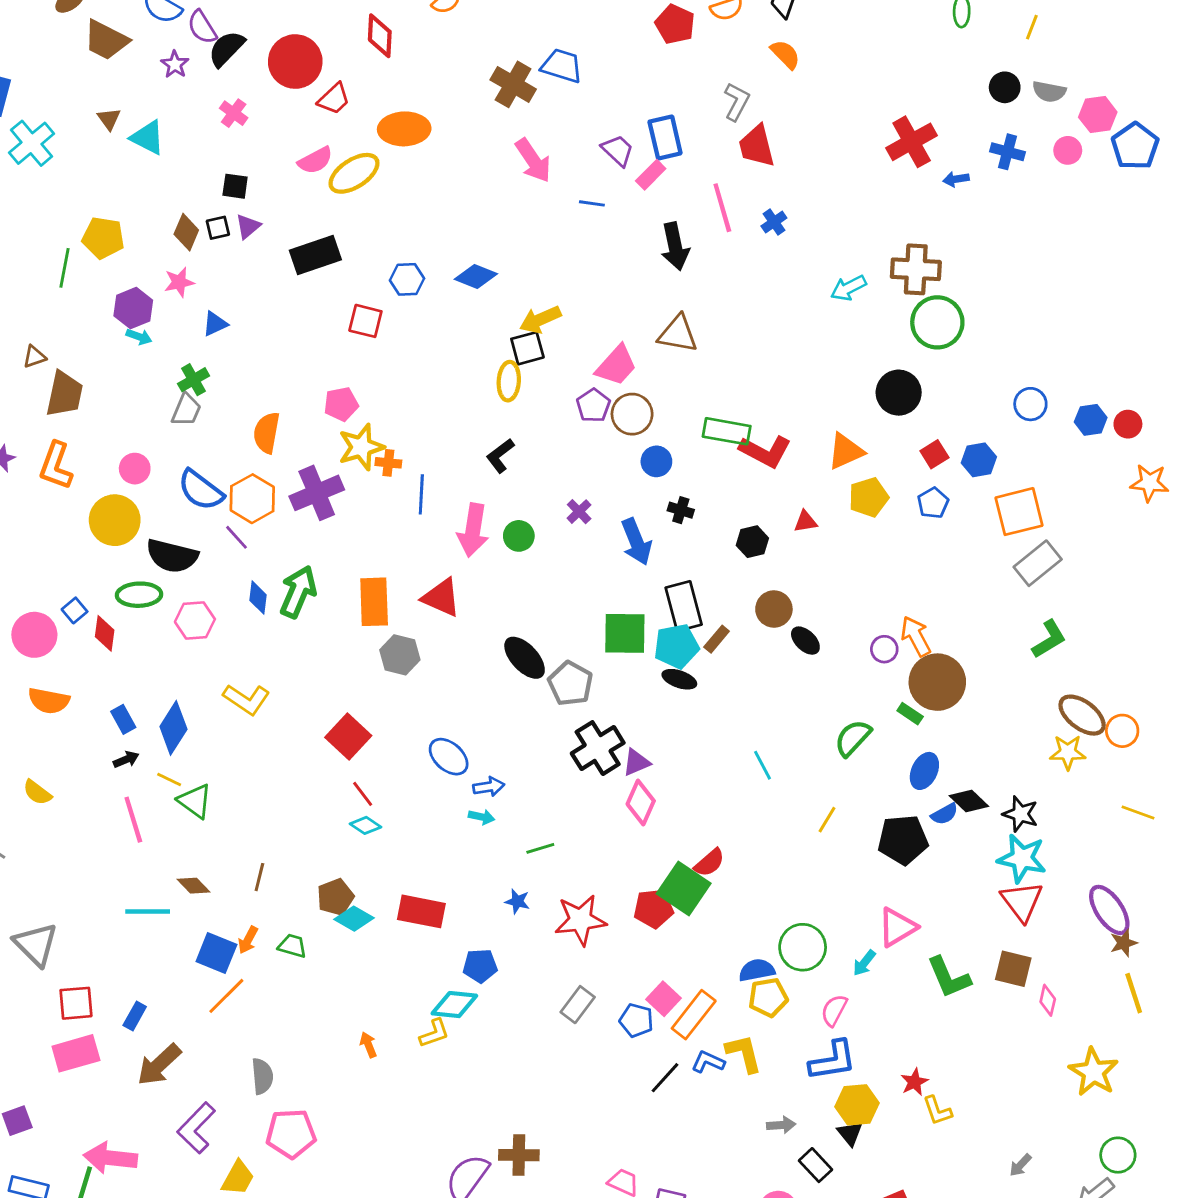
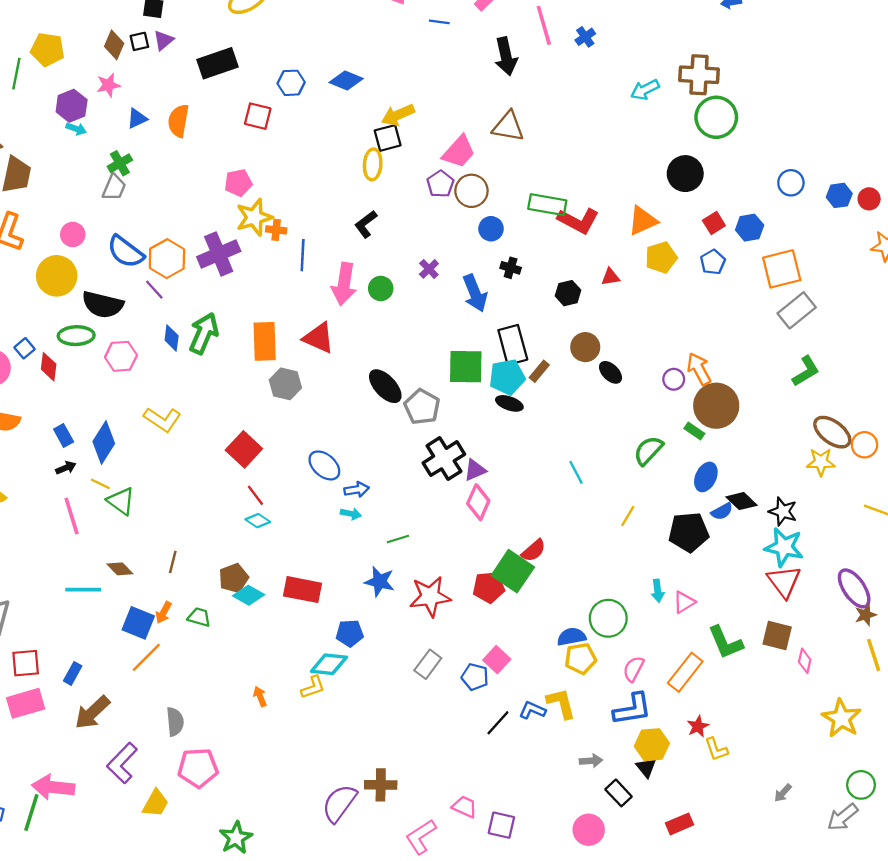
orange semicircle: (267, 433) -> (178, 121), moved
blue star: (517, 901) -> (380, 582), size x1.5
pink triangle: (897, 927) -> (684, 602), size x0.7
cyan arrow: (864, 963) -> (658, 591), moved, turned -45
orange rectangle: (694, 1015) -> (685, 672), moved

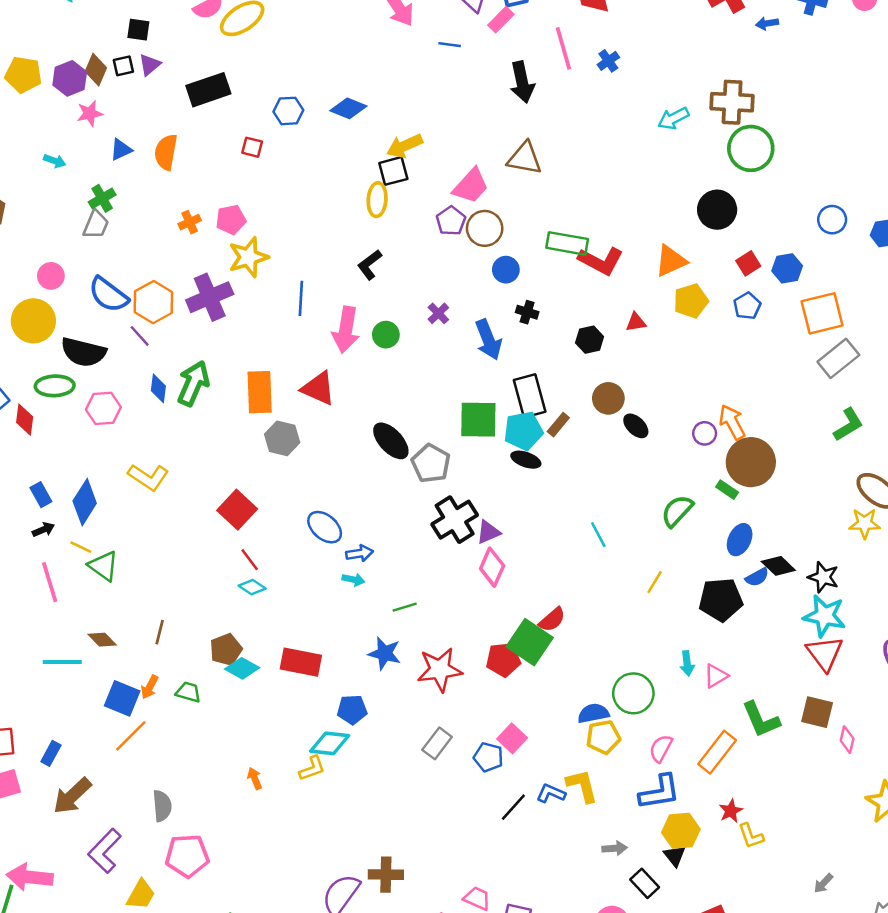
purple hexagon: (72, 106) -> (70, 78), moved
red square: (258, 116) -> (252, 147), size x0.7
orange cross: (276, 230) -> (190, 222), moved, turned -30

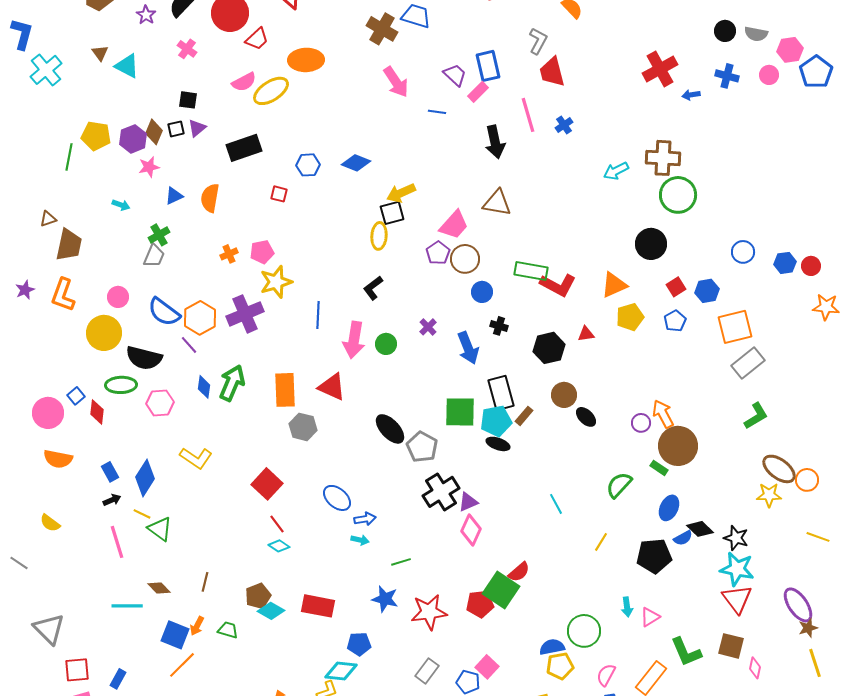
black hexagon: (590, 340) -> (549, 348), size x1.4

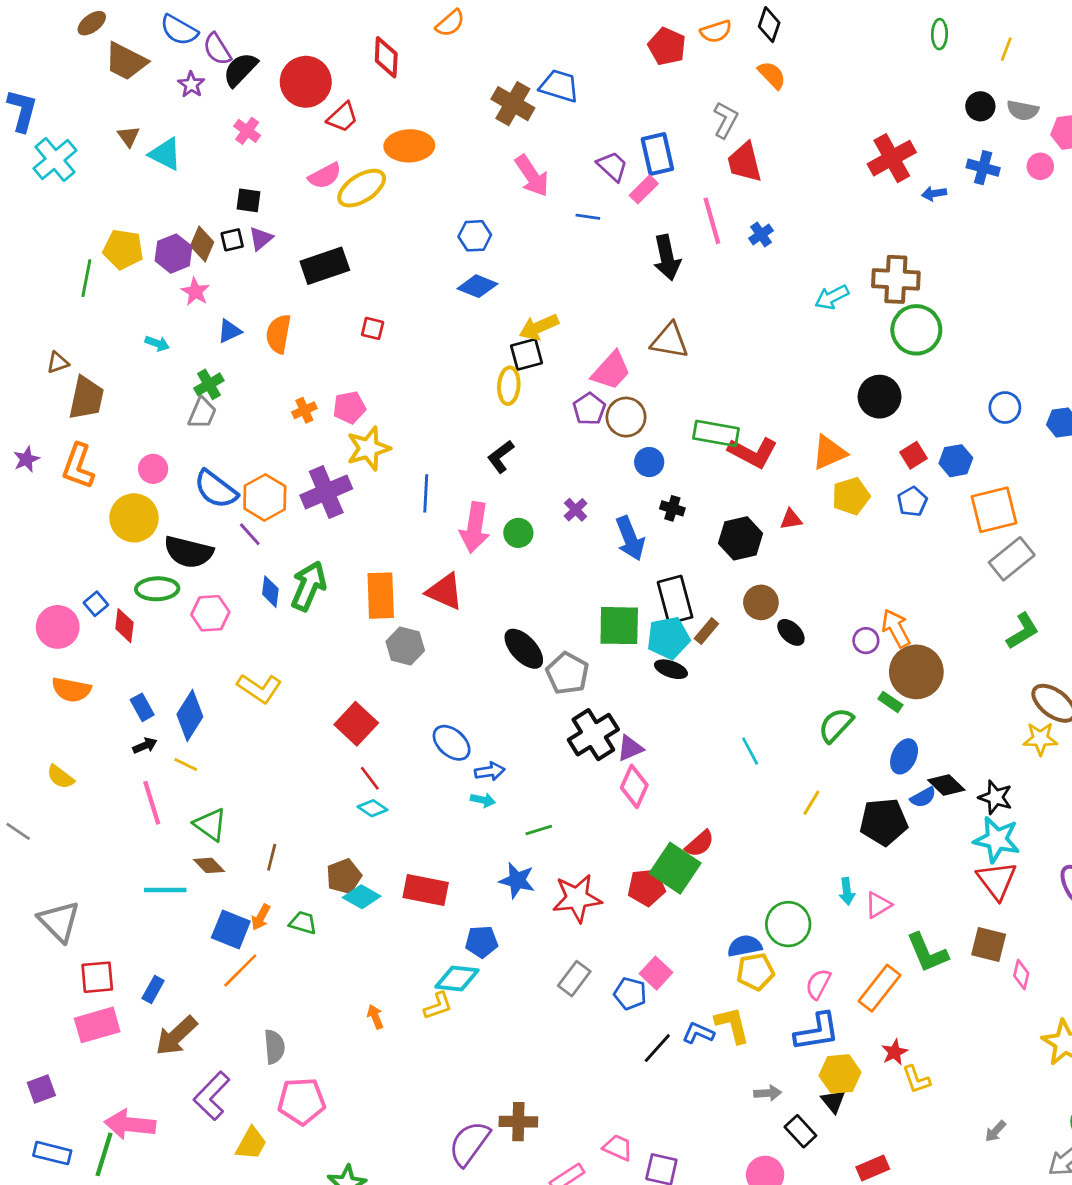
blue hexagon: (308, 165) -> (475, 236), moved
pink star: (149, 167) -> (195, 292), turned -30
green triangle: (160, 529) -> (210, 825), moved

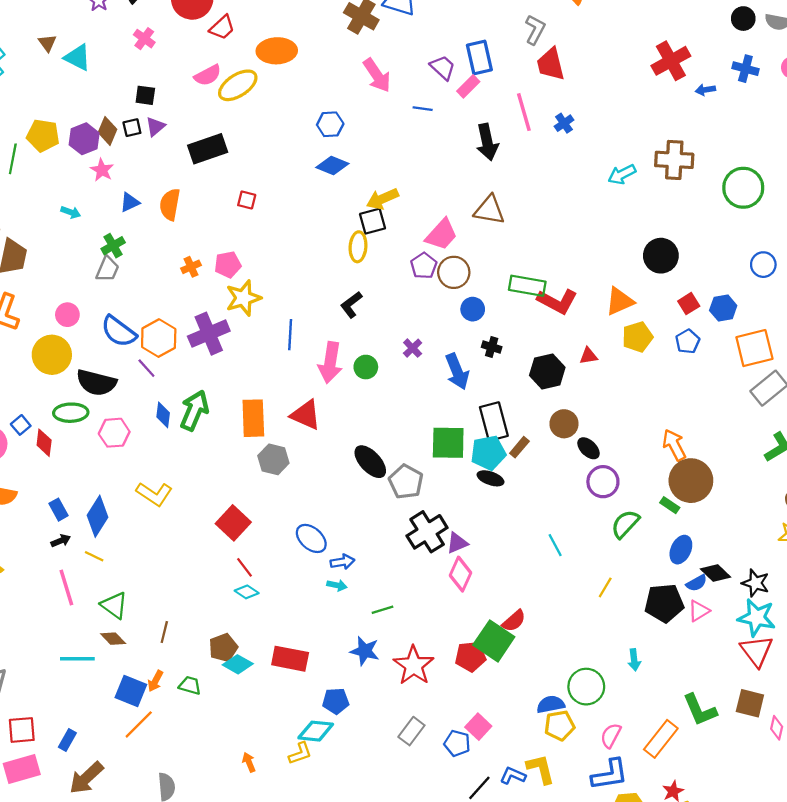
green circle: (916, 330) -> (743, 188), moved
purple circle: (866, 641) -> (603, 482), moved, size x1.5
red star: (577, 898) -> (414, 665), turned -30
pink triangle: (878, 905) -> (699, 611), moved

